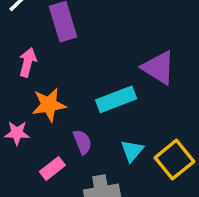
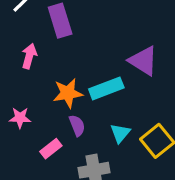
orange star: (49, 105) -> (68, 93), moved

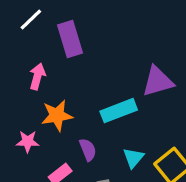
purple triangle: (143, 61) -> (158, 81), turned -48
orange star: (68, 93) -> (57, 115), moved

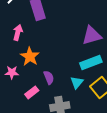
cyan rectangle: (119, 111) -> (91, 62), moved
orange star: (57, 115) -> (30, 56), turned -30

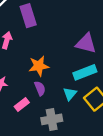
purple triangle: (92, 35) -> (86, 43), turned 30
orange star: (30, 56) -> (39, 66), moved, turned 30

